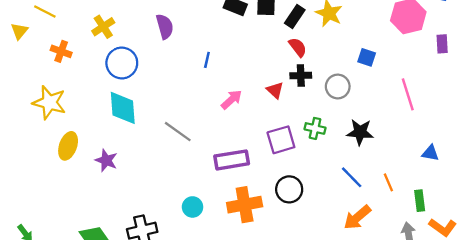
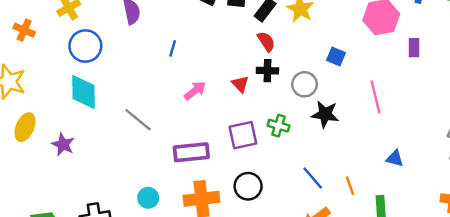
black star: (360, 132) -> (325, 114), moved

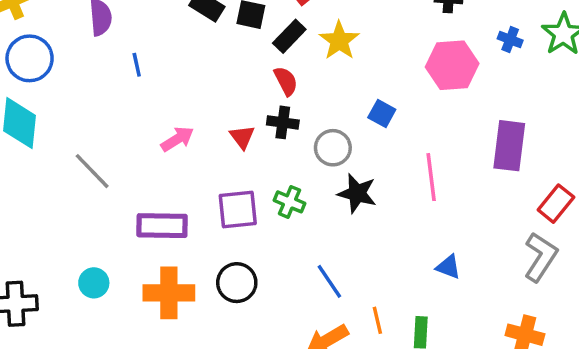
blue line: (173, 48) -> (137, 65), moved, turned -35
purple rectangle: (414, 48) -> (509, 146), moved, size x1.8
orange line: (350, 186) -> (377, 320), moved

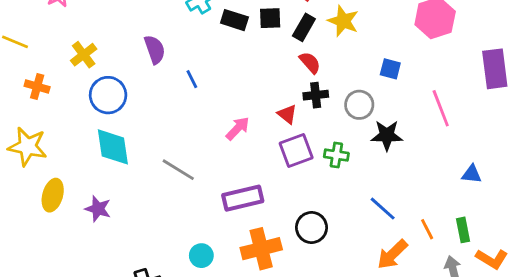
purple square: (238, 210) -> (296, 151), moved

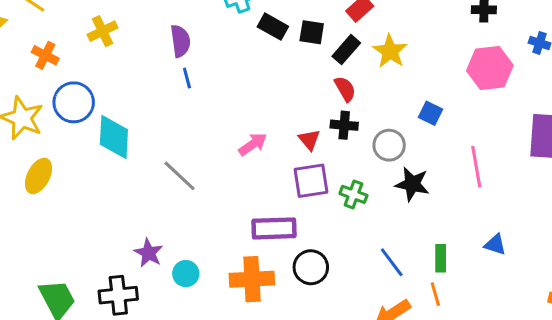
blue line: (192, 79) -> (187, 78), moved
blue circle: (108, 95) -> (74, 102), moved
purple rectangle: (243, 198) -> (274, 228), moved
purple star: (98, 209) -> (149, 253), moved
green rectangle: (463, 230) -> (441, 258), moved

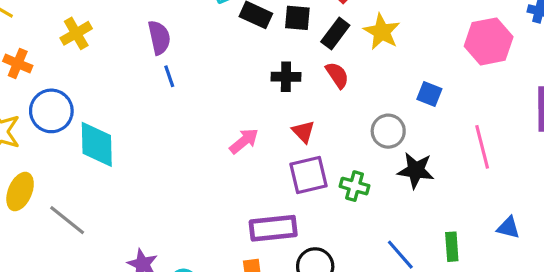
black cross: (344, 125) -> (286, 77), moved
gray line: (180, 176) -> (67, 220), moved

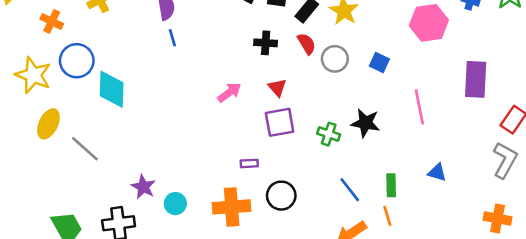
gray circle: (388, 131) -> (335, 59), moved
green cross: (355, 186) -> (329, 134), moved
purple rectangle: (273, 228) -> (249, 163), size x0.5

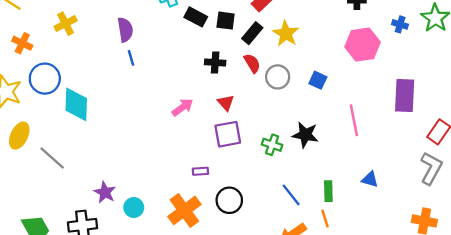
orange cross: (232, 207) -> (184, 210), turned -32

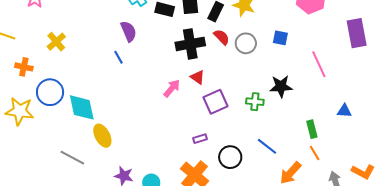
purple semicircle: (125, 30) -> (129, 31), moved
black cross: (215, 63) -> (190, 44), size x1.6
red triangle: (226, 103) -> (197, 77), moved
yellow ellipse: (19, 136) -> (102, 136), moved, turned -40
blue line: (291, 195) -> (267, 146), moved

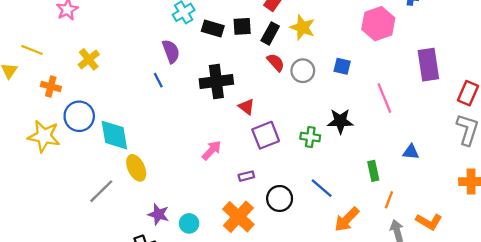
black cross: (190, 44) -> (216, 82), moved
pink arrow: (172, 88) -> (212, 150), moved
orange line: (315, 153) -> (389, 200), moved, turned 49
gray line: (72, 158) -> (101, 191), turned -75

